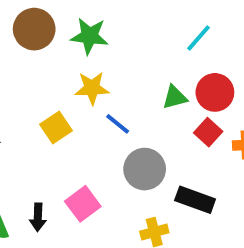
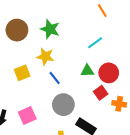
brown circle: (34, 29) -> (17, 30), moved
cyan line: (199, 38) -> (95, 43), moved

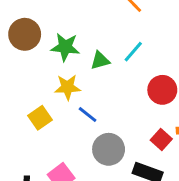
brown circle: (17, 30) -> (25, 34), moved
green triangle: (87, 71) -> (100, 60), moved
red square: (101, 93) -> (161, 139), moved

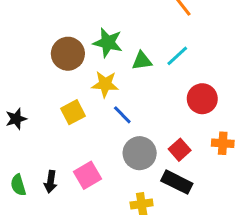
brown circle: (25, 34) -> (68, 54), moved
red square: (161, 139) -> (180, 150), moved

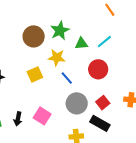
green star: (108, 43) -> (60, 31), turned 30
red circle: (202, 99) -> (98, 69), moved
pink square: (87, 175) -> (42, 116), turned -30

